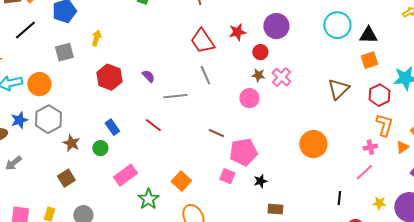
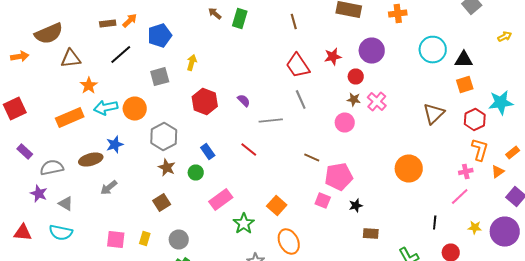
gray hexagon: (48, 119) -> (164, 136), moved

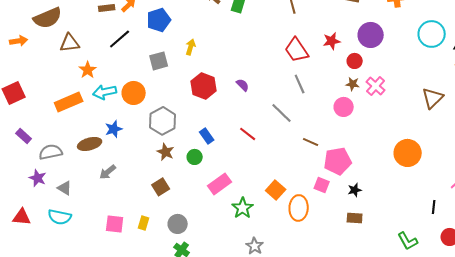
gray line: (271, 120) -> (282, 113), moved, turned 50
brown rectangle: (371, 234) -> (355, 218), moved
orange ellipse: (289, 242) -> (299, 208), moved, turned 30

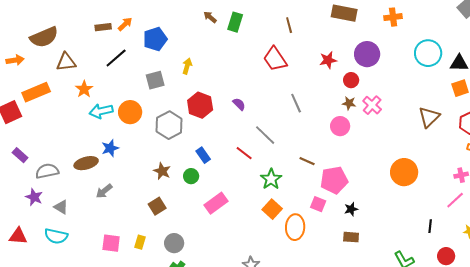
red trapezoid: (297, 50) -> (275, 59), moved
orange rectangle: (69, 102) -> (36, 92), moved
gray line: (282, 113) -> (265, 135), moved
gray hexagon: (163, 121) -> (169, 125), moved
green star: (243, 208) -> (271, 179), moved

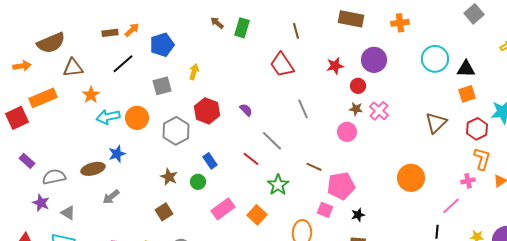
pink line: (455, 200) -> (451, 206), moved
orange square: (272, 209) -> (257, 215), moved

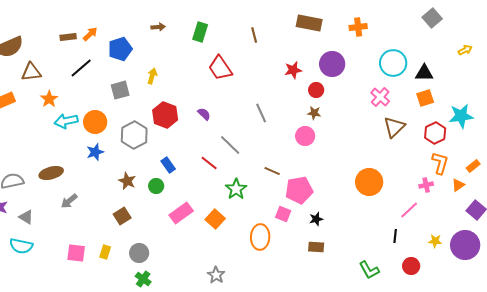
brown arrow: (217, 23) -> (158, 27), moved, turned 136
red trapezoid: (282, 65) -> (220, 68), moved
pink cross: (379, 111) -> (380, 97), moved
blue star: (117, 154) -> (95, 152), moved

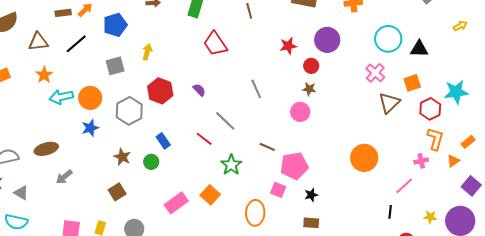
brown triangle: (31, 72) -> (38, 42), moved
orange square: (425, 98) -> (412, 83), moved
pink rectangle: (181, 213) -> (176, 203), moved

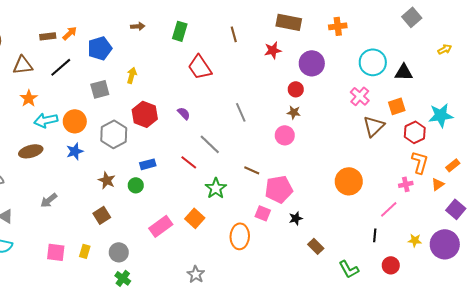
red star: (288, 46) -> (273, 50), moved
blue rectangle: (163, 141) -> (148, 164), turned -70
brown ellipse: (46, 149) -> (31, 151), moved
brown rectangle: (311, 223) -> (316, 246), moved, turned 42

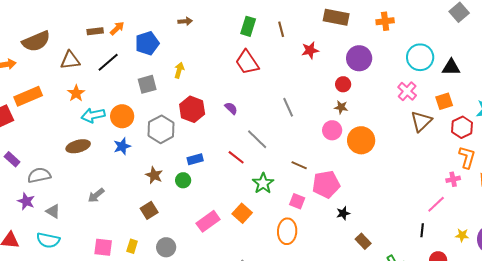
green rectangle: (180, 31) -> (248, 26), moved
red star: (273, 50) -> (310, 50), moved
orange circle: (349, 181) -> (361, 140), moved
pink square: (263, 213) -> (297, 201), moved

